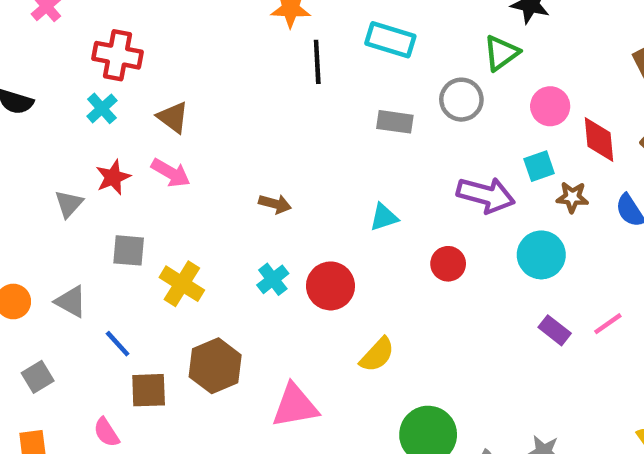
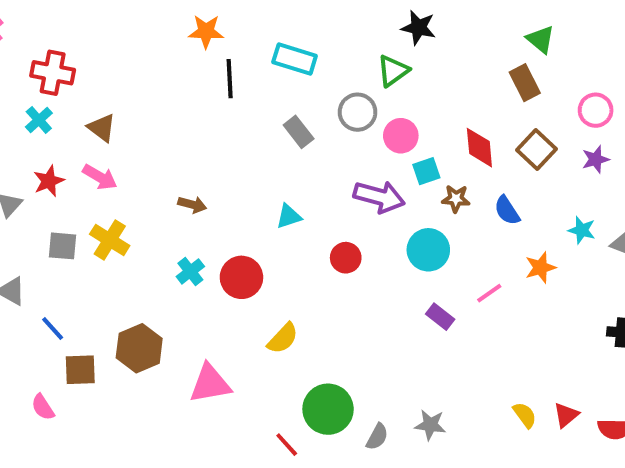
pink circle: (550, 106) -> (401, 136), moved
gray rectangle: (395, 122) -> (299, 132), turned 44
yellow cross: (182, 284) -> (110, 240), moved
pink line: (608, 324) -> (489, 293), moved

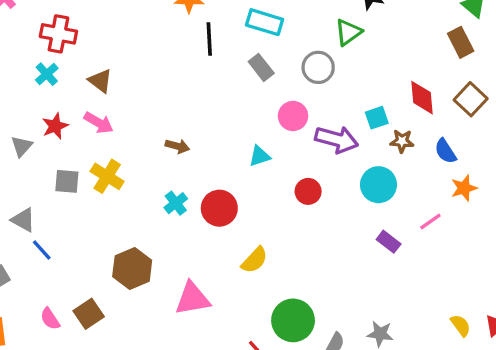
gray rectangle: (299, 132) -> (261, 67), moved
pink circle: (401, 136) -> (293, 116), moved
orange star: (540, 268) -> (464, 188), moved
blue line: (53, 328) -> (42, 250), moved
brown square: (80, 370) -> (89, 314), moved, turned -32

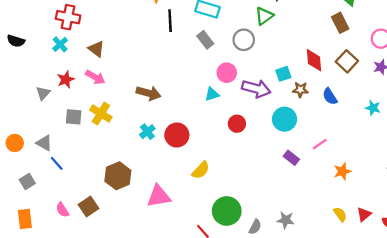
brown arrow: (177, 146) -> (148, 93), size x1.5
cyan triangle: (260, 156) -> (212, 94), moved
orange star: (464, 188) -> (342, 171), moved

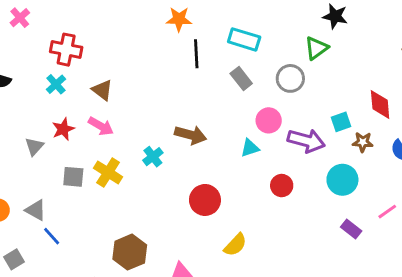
brown arrow: (148, 93) -> (191, 135), moved
cyan cross: (147, 132) -> (153, 157), moved

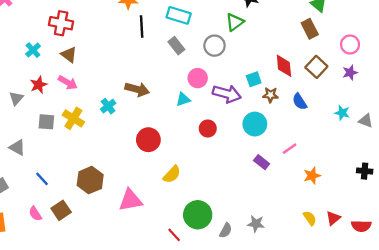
red cross: (66, 50) -> (61, 23), moved
blue line: (52, 236) -> (42, 179), moved

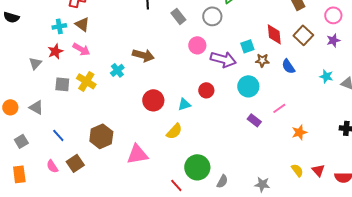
cyan cross: (33, 50) -> (59, 26), moved, turned 32
cyan triangle: (183, 99) -> (184, 104), moved
red triangle: (333, 218) -> (318, 170), turned -32
gray star: (256, 224) -> (262, 184), moved

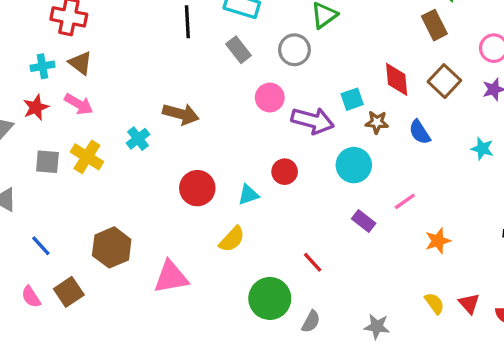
red line: (176, 185) -> (313, 262), moved

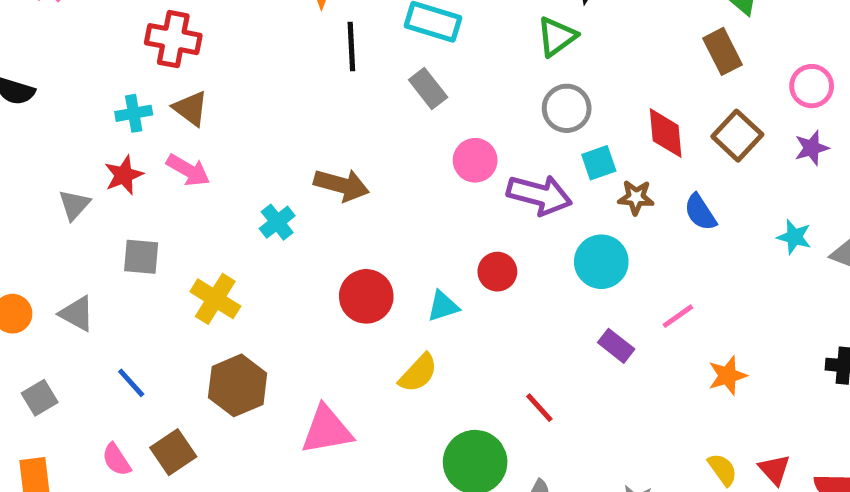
gray circle: (294, 50) -> (567, 108), moved
yellow cross: (87, 157) -> (215, 299), moved

